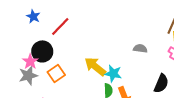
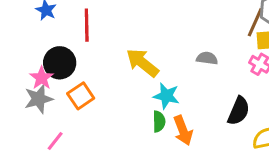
red line: (60, 26) -> (87, 25), turned -45
yellow arrow: (95, 66) -> (142, 63), moved

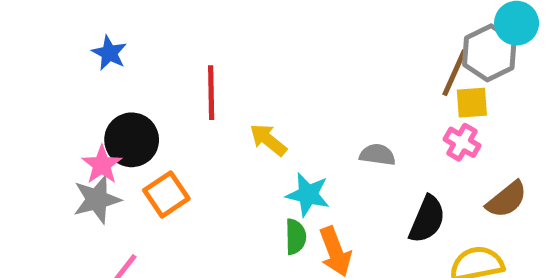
red line: (87, 25) -> (211, 93), moved
gray semicircle: (207, 58) -> (377, 155), moved
yellow arrow: (142, 63) -> (268, 140), size x0.7

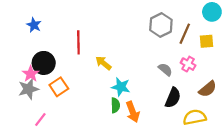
gray hexagon: (489, 53) -> (161, 25), moved
yellow square: (472, 103) -> (207, 41), moved
gray semicircle: (377, 155) -> (165, 69), moved, turned 32

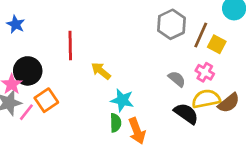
yellow square: (207, 41) -> (217, 44), moved, turned 32
black semicircle: (173, 98) -> (186, 114), turned -78
yellow semicircle: (195, 117) -> (206, 99), moved
pink line: (40, 119) -> (26, 112), moved

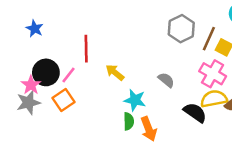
pink cross: (205, 72) -> (213, 74), size x1.5
gray semicircle: (177, 79) -> (166, 80), moved
pink line: (26, 112) -> (68, 75), moved

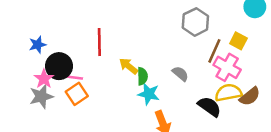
blue star: (35, 29) -> (38, 45), moved, turned 30
brown line: (209, 39) -> (214, 51), moved
pink line: (68, 75) -> (74, 77), moved, turned 60
green semicircle: (129, 121) -> (142, 76), moved

